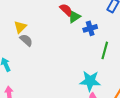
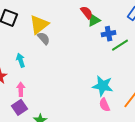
yellow triangle: (20, 27) -> (39, 25), size x1.5
green line: (105, 50) -> (120, 45), moved, turned 36

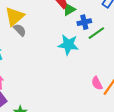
cyan star: (103, 86) -> (68, 45), moved
pink semicircle: (104, 105) -> (97, 83), moved

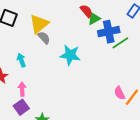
blue cross: (84, 22) -> (109, 32), size x1.5
cyan star: (68, 45) -> (70, 55), moved

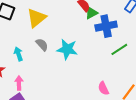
gray semicircle: (44, 38) -> (42, 45), moved
green line: (120, 43) -> (119, 49), moved
pink semicircle: (120, 93) -> (103, 88), moved

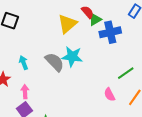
yellow triangle: (36, 18) -> (67, 24), moved
gray semicircle: (42, 45) -> (55, 62), moved, size x1.5
green line: (119, 49) -> (126, 73), moved

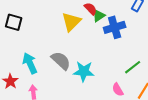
cyan star: (72, 57) -> (84, 71), moved
cyan arrow: (24, 63) -> (30, 63), size x1.5

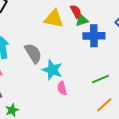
yellow triangle: (71, 22) -> (54, 19), turned 40
pink semicircle: (118, 90) -> (62, 88), moved

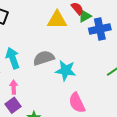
gray semicircle: (33, 53) -> (44, 58), turned -65
pink semicircle: (62, 88) -> (77, 103), moved, size x1.5

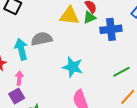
green triangle: (85, 16) -> (89, 18), moved
gray semicircle: (44, 58) -> (42, 39), moved

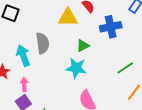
green triangle: (89, 18) -> (83, 46), moved
gray semicircle: (42, 39) -> (43, 43), turned 100

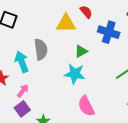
blue cross: (111, 27) -> (109, 32), turned 30
pink arrow: (24, 84) -> (23, 91), turned 40

